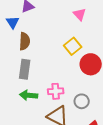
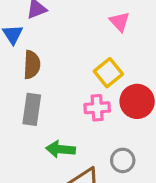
pink cross: (56, 91) -> (97, 108), moved
green arrow: (29, 95) -> (60, 149), moved

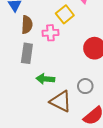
yellow square: (108, 73) -> (65, 14), moved
pink cross: (97, 108) -> (50, 33), moved

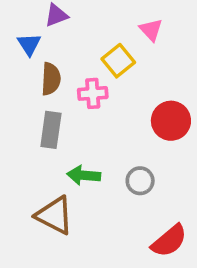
gray circle: (85, 86) -> (140, 181), moved
brown triangle: (61, 101) -> (55, 215), moved

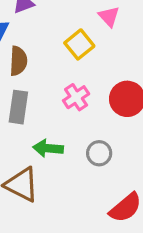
pink cross: (93, 93) -> (76, 97), moved, turned -30

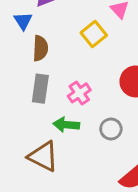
pink cross: (76, 97) -> (79, 93), moved

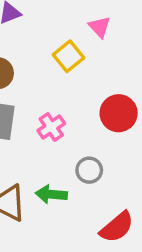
green arrow: (66, 125) -> (51, 194), moved

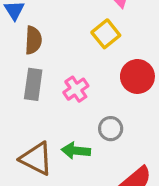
yellow square: (68, 56) -> (106, 34), moved

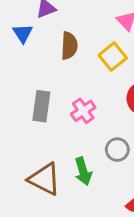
brown semicircle: (33, 40) -> (69, 46), moved
green arrow: (76, 151) -> (83, 171), turned -112

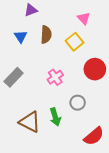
blue triangle: (23, 33) -> (21, 37), moved
gray rectangle: (41, 106) -> (14, 77), moved, turned 36

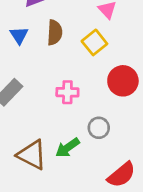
pink cross: (55, 77) -> (67, 92), turned 35
green arrow: (55, 117) -> (67, 148), turned 72

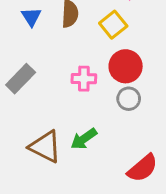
red circle: (123, 81) -> (126, 66), moved
gray circle: (99, 128) -> (129, 99), moved

